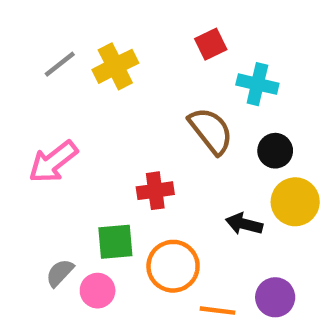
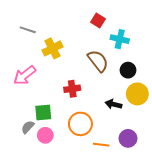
red square: (211, 44) -> (98, 21), turned -32
gray line: (60, 64) -> (28, 30), turned 56
yellow cross: (115, 66) -> (53, 48), moved
green square: (115, 242) -> (43, 113), moved

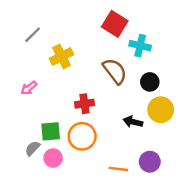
red square: (98, 21) -> (115, 24), size x1.5
gray line: (28, 30) -> (33, 35), turned -63
pink arrow: (25, 75) -> (29, 88), size x0.6
orange circle: (80, 124) -> (82, 136), moved

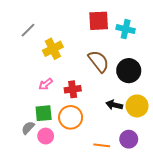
red square: (115, 24) -> (99, 21), turned -35
cyan cross: (140, 46) -> (126, 29), moved
black circle: (150, 82) -> (129, 71), size x1.5
pink arrow: (29, 88) -> (46, 84), moved
yellow circle: (161, 110) -> (137, 106), moved

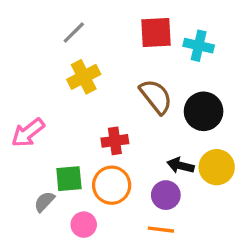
gray line: (28, 30) -> (74, 33), moved
pink arrow: (46, 84) -> (28, 133), moved, size x1.5
pink circle: (46, 136) -> (84, 225), moved
purple circle: (129, 139) -> (166, 195), moved

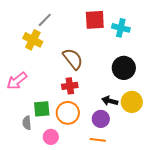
yellow cross: (84, 77) -> (33, 40), moved, turned -36
brown semicircle: (156, 97) -> (73, 59), moved
gray semicircle: (44, 202) -> (27, 123), turned -48

